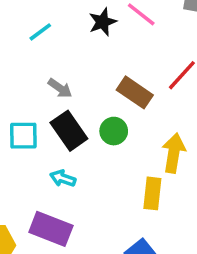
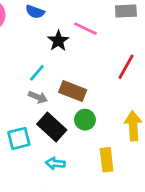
cyan line: (40, 32) -> (37, 73), moved
brown rectangle: (135, 92) -> (73, 91), moved
yellow rectangle: (152, 193) -> (107, 160), moved

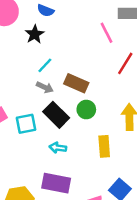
pink line: (86, 29) -> (107, 33), moved, turned 35
black star: (58, 41) -> (35, 34), moved

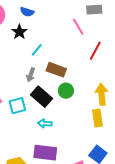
cyan line: (45, 65) -> (37, 50), moved
gray arrow: (45, 87) -> (31, 75), turned 88
yellow rectangle: (104, 146) -> (97, 118), moved

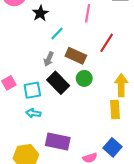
pink line: (78, 27) -> (88, 13), moved, turned 36
red line: (95, 51) -> (107, 43), moved
cyan arrow: (45, 123) -> (33, 113), moved

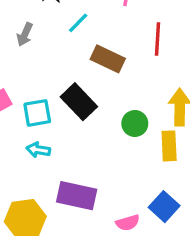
red line: (107, 43) -> (157, 39), turned -30
gray arrow: (49, 59) -> (25, 34), moved
green circle: (84, 78) -> (135, 123), moved

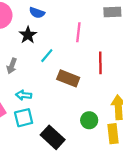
black rectangle: (79, 102) -> (53, 137), moved
cyan arrow: (38, 150) -> (24, 95), moved

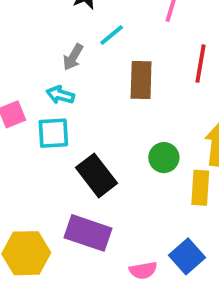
gray arrow: (12, 66) -> (73, 57), moved
brown rectangle: (68, 78) -> (141, 80), turned 60

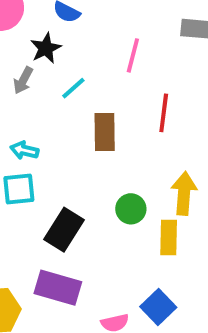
gray arrow: (73, 57) -> (23, 80), moved
black rectangle: (96, 175) -> (64, 230), turned 72

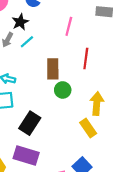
cyan line: (73, 88) -> (27, 42), moved
green circle: (131, 209) -> (63, 90), moved
yellow rectangle: (169, 237) -> (88, 128), turned -36

